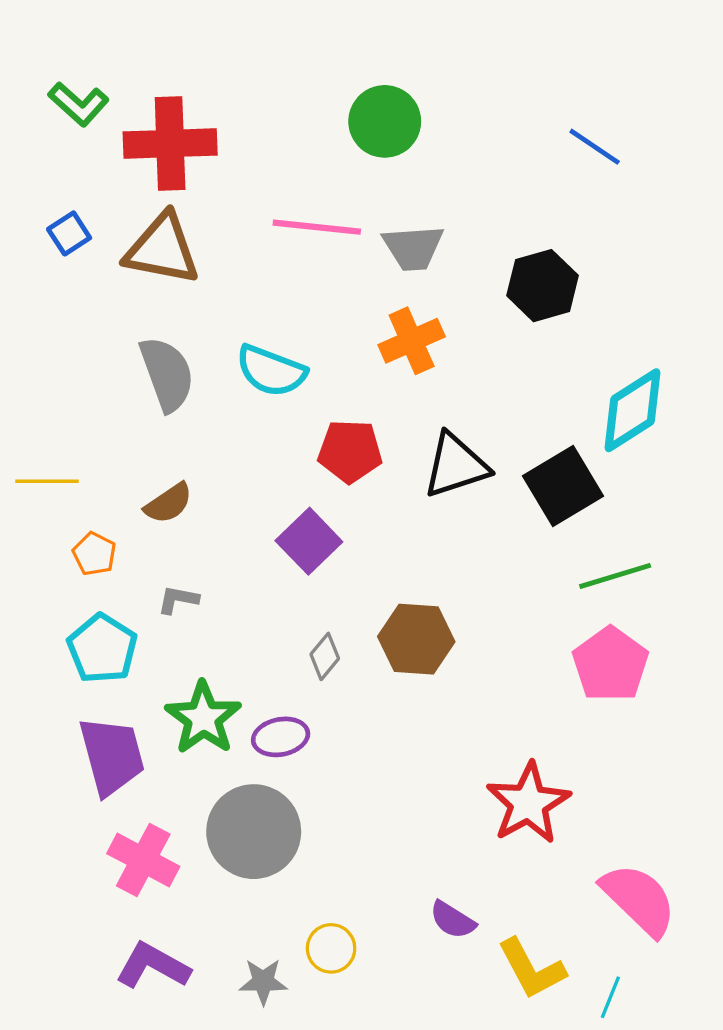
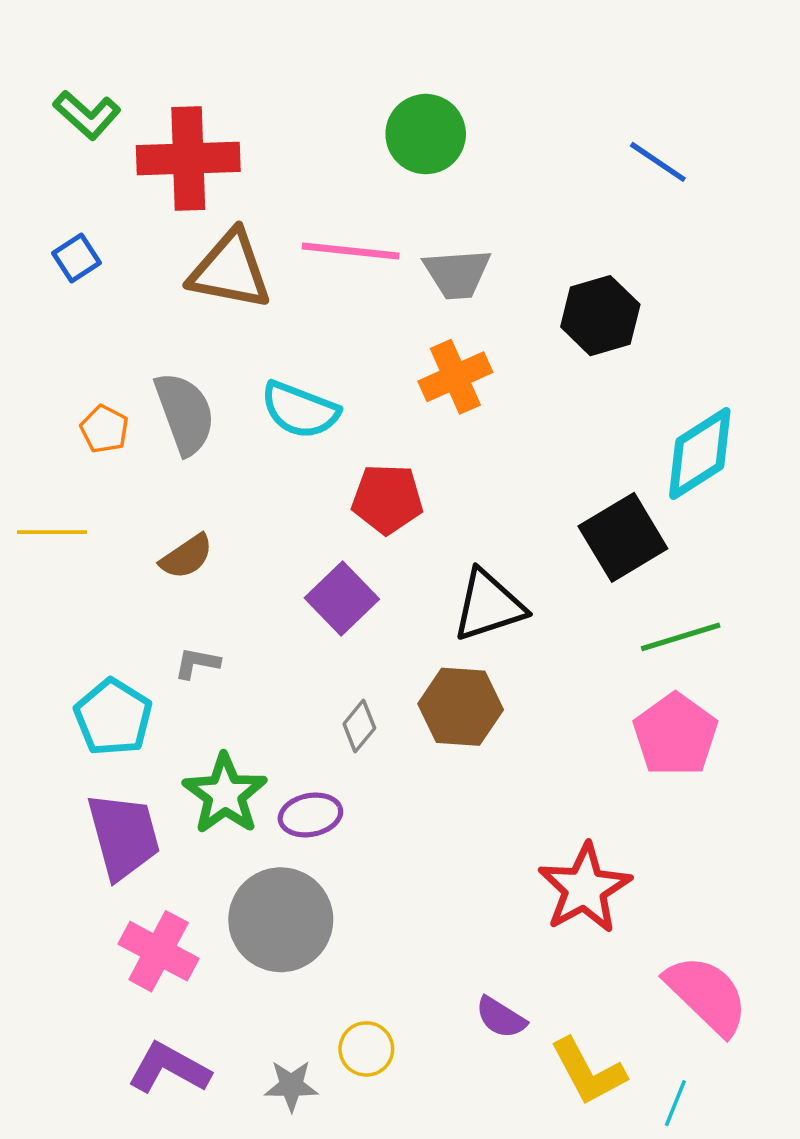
brown triangle: (162, 249) -> (230, 270), moved
black triangle: (456, 465) -> (489, 605), moved
orange pentagon: (94, 554) -> (104, 429), moved

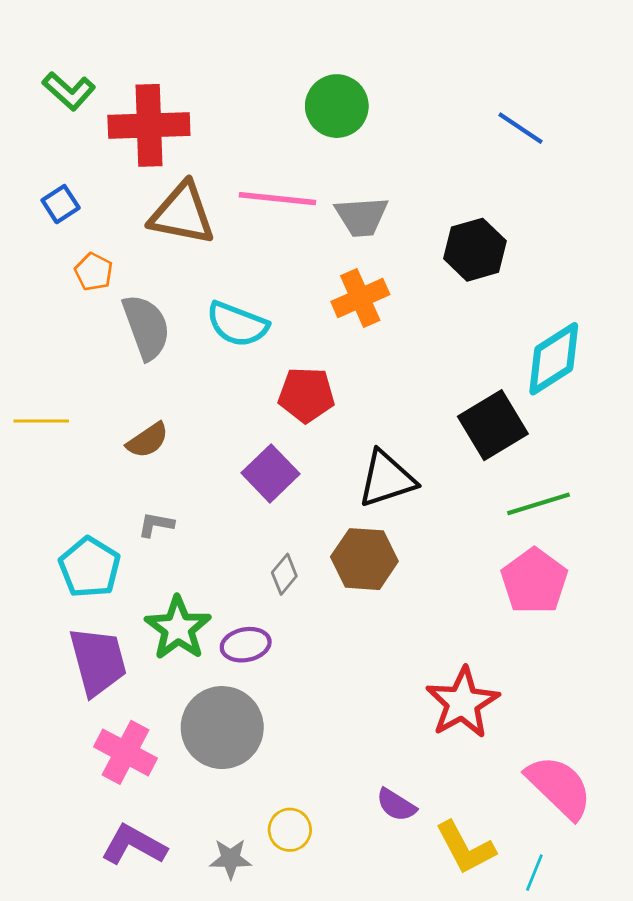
orange pentagon: (104, 429) -> (94, 272), moved

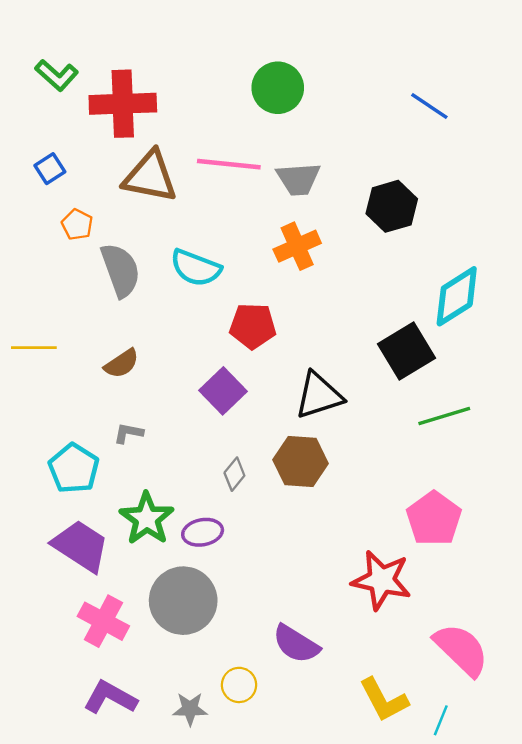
pink pentagon: (534, 581) -> (434, 519), moved
purple trapezoid: (98, 661) -> (81, 546), turned -42
red star: (462, 703) -> (381, 580), turned -30
purple semicircle: (396, 805) -> (296, 644), moved, size x1.4

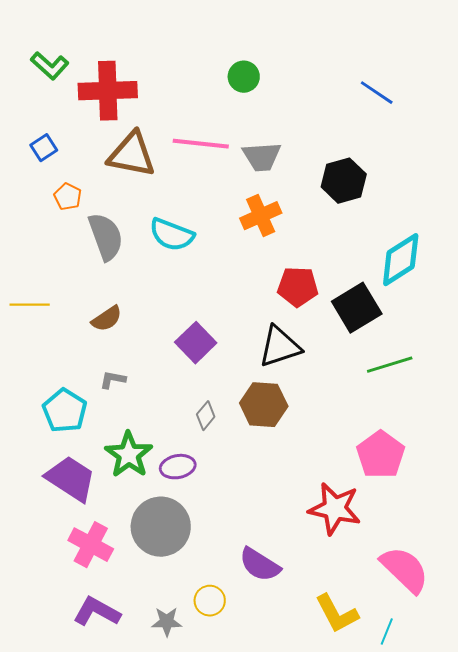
green circle: (278, 88) -> (244, 77), size x0.7
red pentagon: (253, 326) -> (298, 287), moved

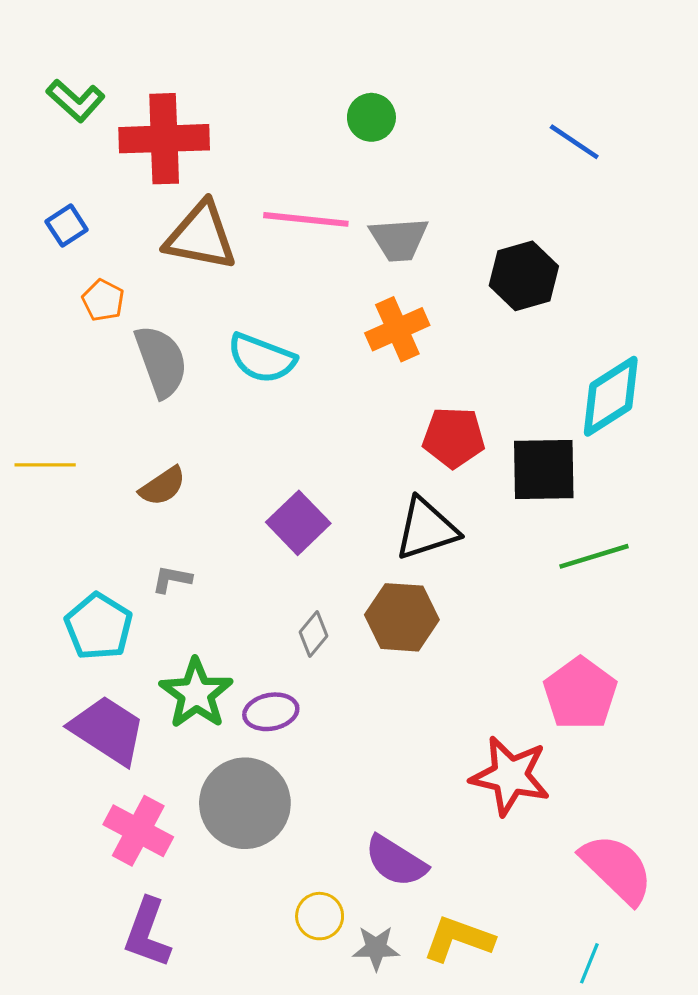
black square: (357, 308) -> (544, 469), turned 30
purple L-shape: (97, 612) -> (147, 933), turned -99
yellow L-shape: (337, 614) -> (458, 939), moved, turned 138
gray star: (167, 622) -> (376, 948), moved

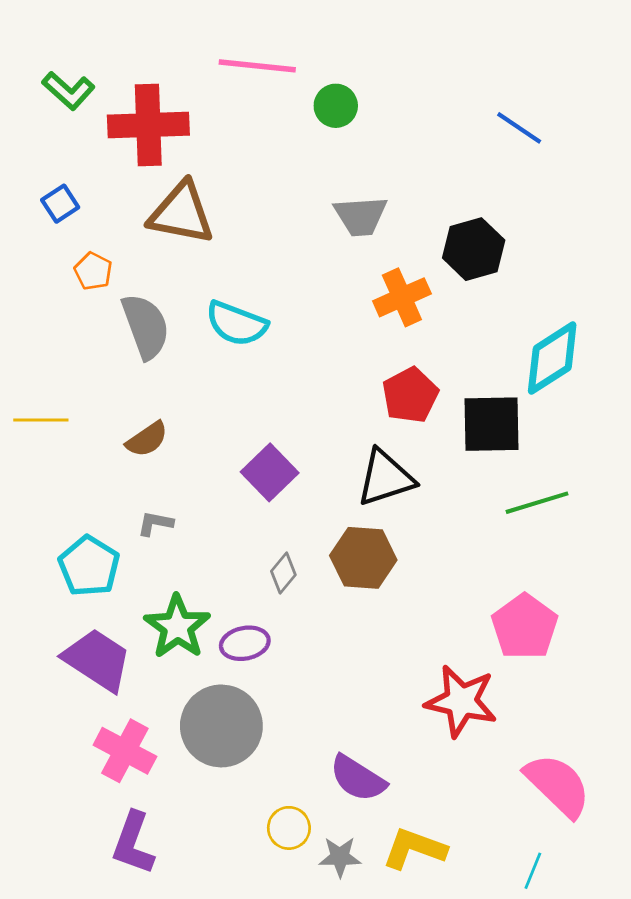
pink line: (306, 219) -> (257, 66), moved
orange cross: (397, 329) -> (402, 297), moved
red pentagon: (454, 437) -> (410, 395), turned -30

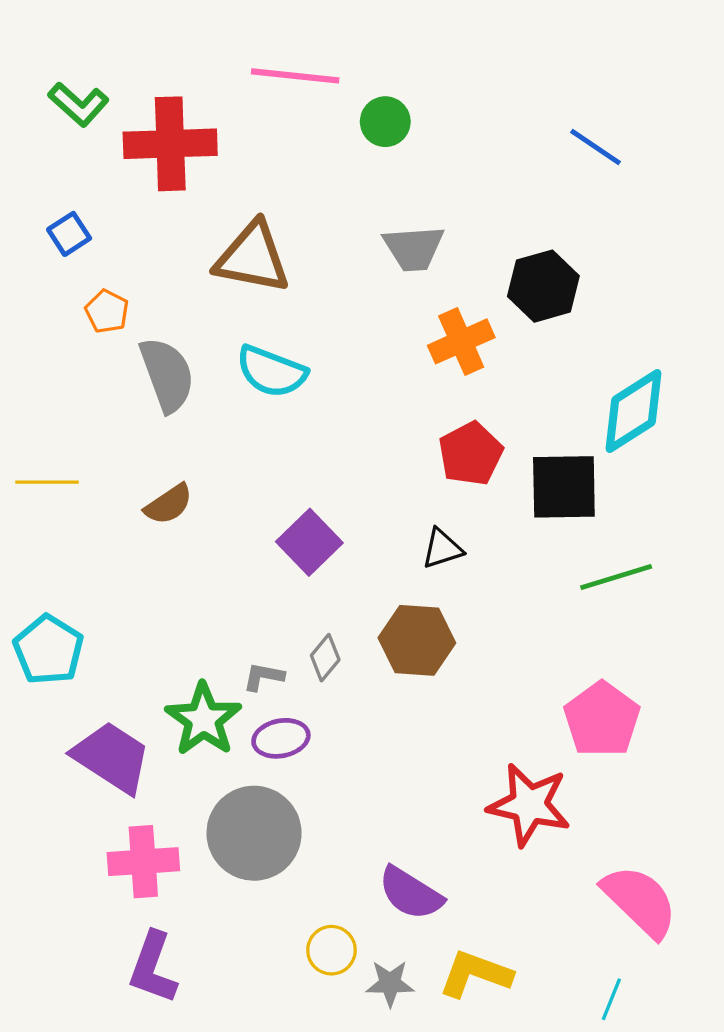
brown triangle: (181, 213) -> (252, 258), moved
black triangle: (385, 478) -> (442, 549), size x0.6
gray L-shape: (155, 523) -> (264, 677), moved
cyan pentagon: (89, 566) -> (48, 650), moved
pink cross: (125, 751) -> (143, 862), turned -32

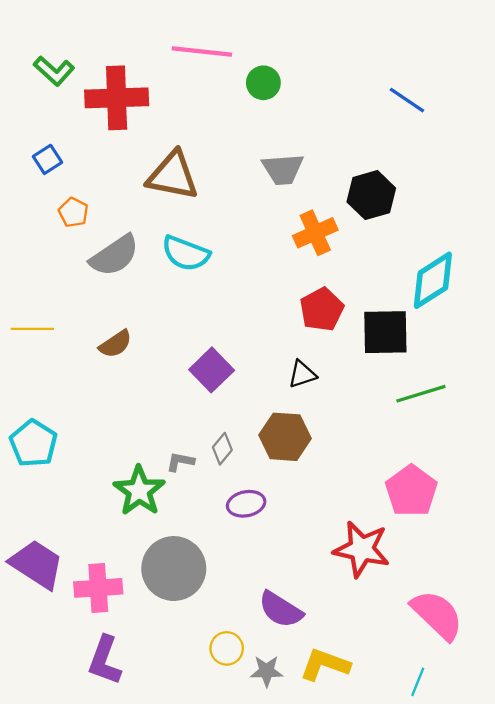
gray semicircle: (167, 375) -> (114, 256), turned 76
purple ellipse: (281, 738) -> (246, 504), moved
purple trapezoid: (112, 757) -> (37, 564), moved

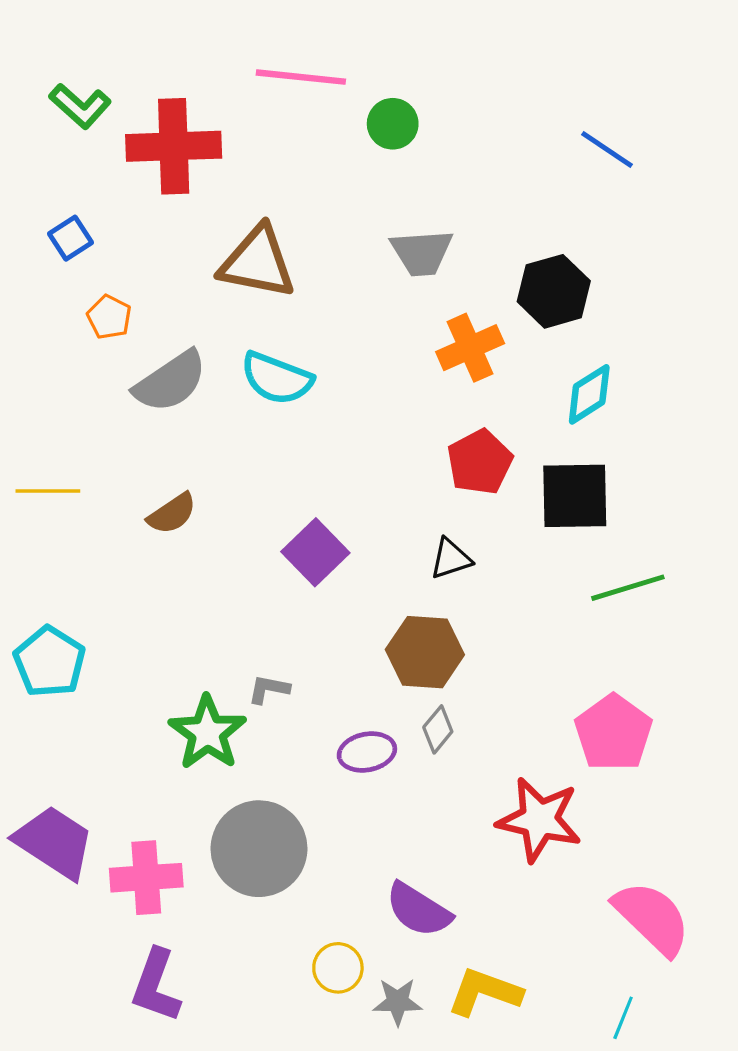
cyan diamond: (433, 280) -> (589, 394), moved, size x0.7
gray diamond: (222, 449) -> (438, 729), moved

